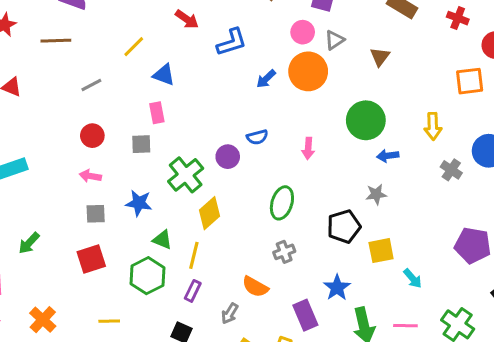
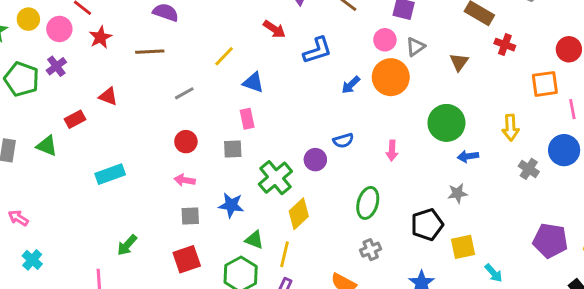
red cross: (458, 18) -> (505, 45), moved

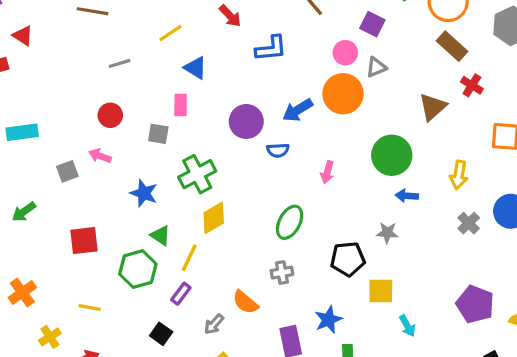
brown triangle: (459, 62) -> (433, 107), moved, size x1.4
blue arrow: (351, 85) -> (298, 110), moved, size x1.4
red triangle: (108, 96) -> (23, 36), moved
purple circle: (315, 160) -> (246, 121), moved, size x1.4
gray square: (190, 216) -> (67, 171), moved, turned -30

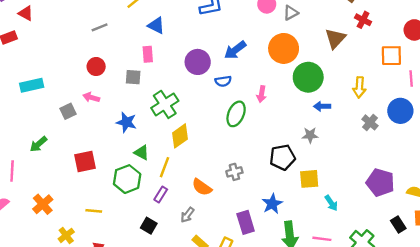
orange circle: (343, 94) -> (284, 48), moved
green ellipse: (290, 222) -> (236, 114), moved
orange semicircle: (245, 302) -> (202, 187), moved

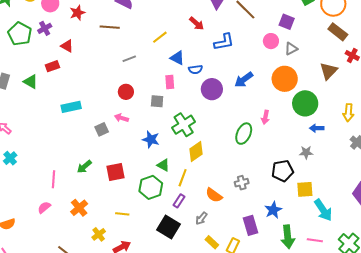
blue semicircle: (223, 81) -> (195, 69), moved
green arrow: (38, 144) -> (84, 167), moved
cyan arrow: (331, 203) -> (323, 210), size x1.6
black square: (149, 226) -> (169, 227), size x1.6

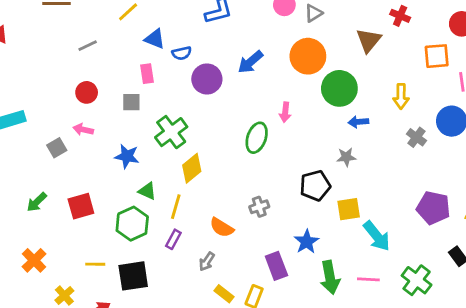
black square: (169, 227) -> (133, 276), moved, turned -35

